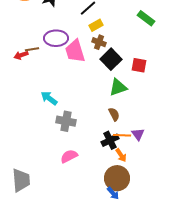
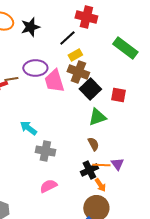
green rectangle: (146, 18) -> (125, 48), size x1.4
brown cross: (99, 42) -> (78, 72), size x1.5

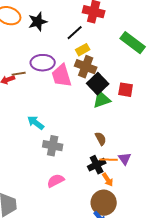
green triangle: (97, 117) -> (102, 100), moved

